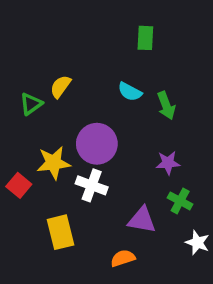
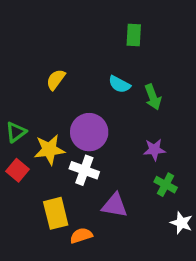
green triangle: (31, 104) -> (16, 132), moved
purple triangle: (142, 220) -> (115, 205), moved
orange semicircle: (123, 258) -> (81, 236), moved

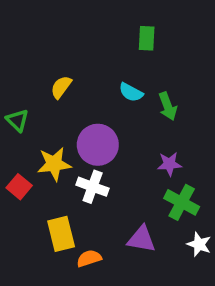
green triangle: (16, 132) -> (17, 120), moved, turned -40
green cross: (166, 185) -> (182, 202), size x1.4
purple triangle: (115, 205) -> (141, 239), moved

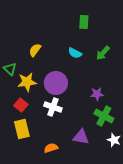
green arrow: (168, 106) -> (103, 53), moved, turned 63
yellow star: (54, 164) -> (27, 82), moved
red square: (19, 187) -> (21, 105), moved
yellow rectangle: (61, 234) -> (22, 129), moved

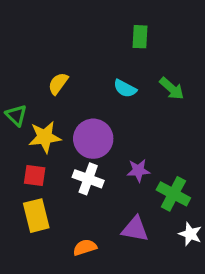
green arrow: (103, 53) -> (172, 88), turned -91
purple star: (97, 94) -> (138, 170), moved
red square: (21, 105) -> (35, 175), turned -32

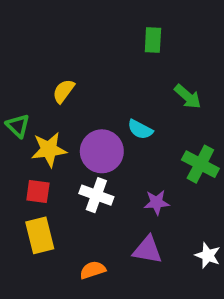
cyan semicircle: (125, 88) -> (140, 129), moved
purple star: (138, 170) -> (157, 202), moved
green cross: (173, 194) -> (200, 164), moved

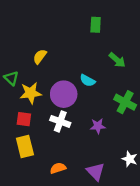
purple triangle: (147, 250) -> (96, 172), moved, turned 36

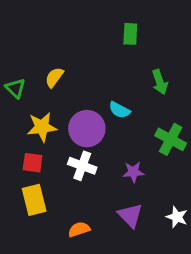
green arrow: (117, 60) -> (160, 82), turned 30
green triangle: (11, 78) -> (16, 88), moved
purple triangle: (96, 172) -> (130, 215), moved

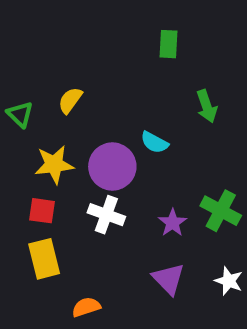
green cross: (171, 139) -> (221, 211), moved
purple star: (133, 172) -> (173, 223), turned -30
orange semicircle: (79, 229) -> (86, 307), moved

